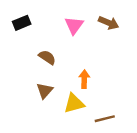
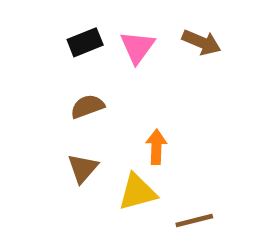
black rectangle: (22, 23) -> (85, 42), moved
brown semicircle: (47, 57) -> (87, 106), turned -54

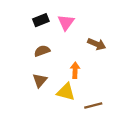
brown arrow: (201, 42) -> (97, 44), moved
yellow triangle: (137, 192) -> (66, 92), turned 30

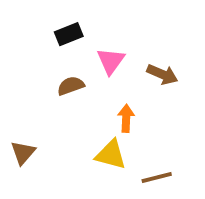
pink triangle: (66, 22) -> (111, 61), moved
brown triangle: (40, 80) -> (23, 153), moved

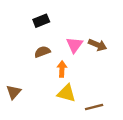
pink triangle: (111, 61) -> (75, 45), moved
orange arrow: (126, 118) -> (62, 69), moved

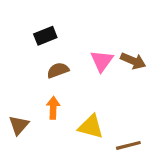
black rectangle: (41, 21) -> (45, 36), moved
orange arrow: (62, 69) -> (53, 108), moved

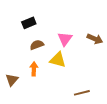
brown arrow: (133, 61) -> (95, 39), moved
yellow triangle: (91, 127) -> (58, 60), moved

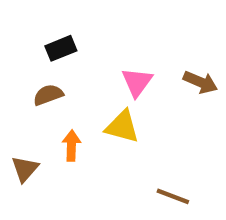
brown semicircle: (37, 45) -> (48, 95), moved
brown line: (82, 93) -> (173, 196), turned 35

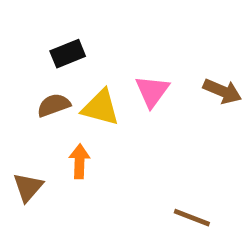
yellow triangle: (122, 127) -> (101, 108), moved

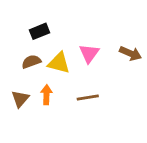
brown triangle: (28, 187) -> (20, 99), moved
brown line: (192, 218) -> (88, 97), moved, turned -30

